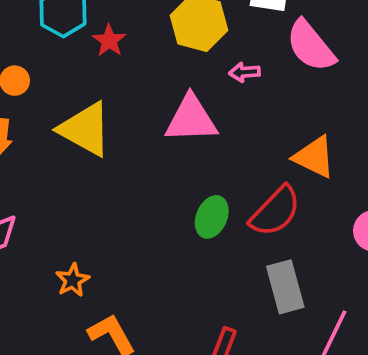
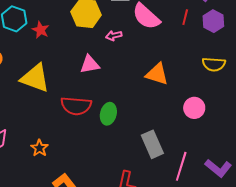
pink triangle: (191, 119) -> (90, 64), size x0.7
red semicircle: (275, 211) -> (76, 106), moved, turned 60
orange star: (73, 280) -> (39, 148), moved

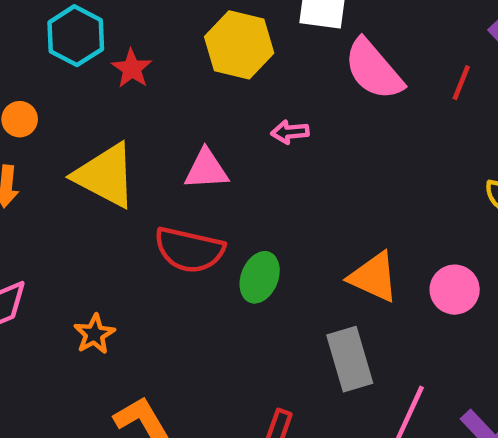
pink arrow: (114, 36) -> (290, 132), moved
pink triangle: (90, 64) -> (206, 169), moved
orange triangle: (157, 74) -> (374, 277), moved

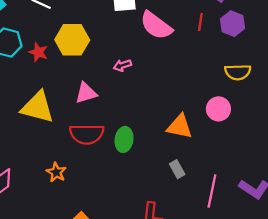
yellow hexagon: (239, 45) -> (72, 40), moved
pink circle: (455, 290) -> (218, 109), moved
orange star: (94, 334) -> (56, 172), moved
gray rectangle: (350, 359) -> (177, 169), size x0.6

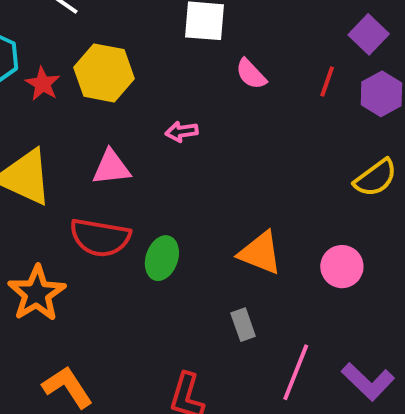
pink semicircle: (156, 25) -> (251, 74), size x0.6
yellow semicircle: (238, 72) -> (376, 178), turned -45
pink circle: (218, 109) -> (342, 267), moved
orange star: (56, 172) -> (37, 293), size x1.6

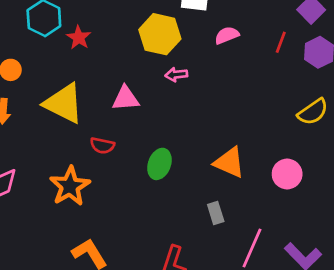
yellow hexagon: (104, 73) -> (160, 34), moved
pink semicircle: (251, 74) -> (227, 35), turned 110
red semicircle: (100, 238) -> (102, 145), moved, size x0.6

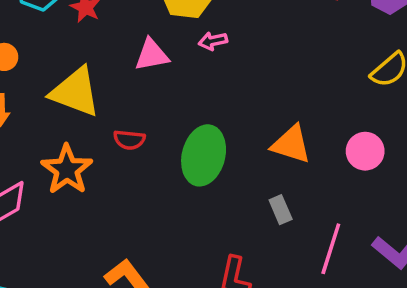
pink triangle: (126, 98) -> (152, 55), moved
green ellipse: (159, 164) -> (204, 155), size x1.5
orange star: (70, 186) -> (67, 170), moved

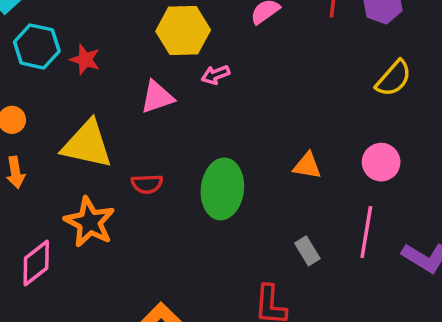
orange triangle: (291, 144) -> (307, 166), size x0.7
gray rectangle: (281, 210) -> (307, 251), moved
pink line: (331, 249) -> (366, 232), moved

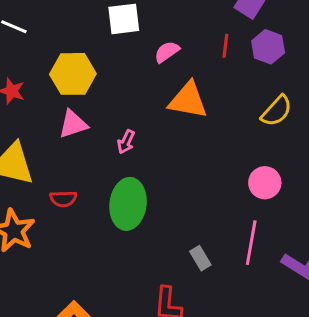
yellow hexagon: (183, 31) -> (73, 74), moved
pink arrow: (215, 75) -> (126, 142), moved, turned -45
orange triangle: (307, 166) -> (188, 100), moved, size x1.6

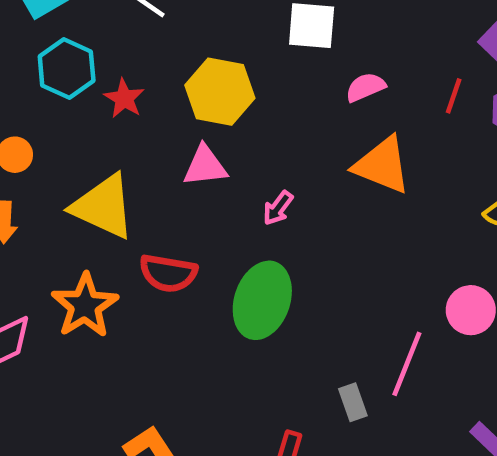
red semicircle: (63, 199) -> (168, 273), size x1.4
pink line: (251, 243) -> (407, 364), moved

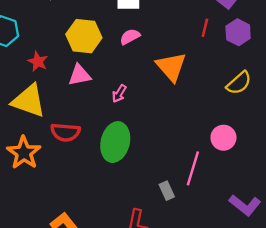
pink semicircle: (365, 87) -> (130, 37), moved
red star: (124, 99) -> (38, 62), moved
orange triangle: (382, 165) -> (171, 67), turned 32

